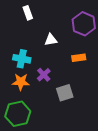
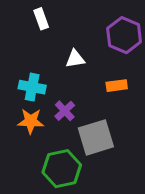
gray square: (65, 93) -> (96, 137), size x1.4
green hexagon: (18, 114) -> (62, 169), moved

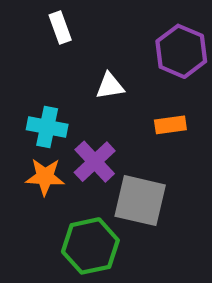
purple cross: (65, 111) -> (95, 162), size x1.4
gray square: (96, 137) -> (140, 201), turned 30

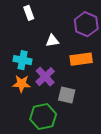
orange rectangle: (170, 125) -> (81, 59), size x1.5
gray square: (140, 201) -> (67, 95), size x0.7

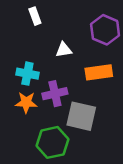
purple cross: (45, 77) -> (55, 94), turned 30
gray square: (67, 95) -> (81, 116), size x1.4

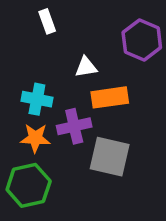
orange rectangle: (99, 72) -> (110, 97), moved
green hexagon: (52, 142) -> (29, 185), moved

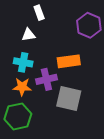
white rectangle: (47, 21) -> (39, 13), moved
white triangle: (86, 67) -> (28, 35), moved

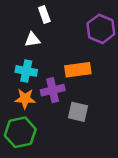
gray square: (69, 98) -> (78, 112), size x0.7

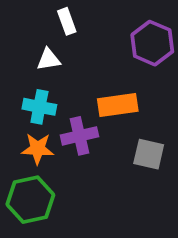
gray square: (78, 112) -> (149, 154), moved

